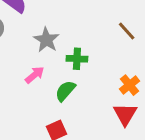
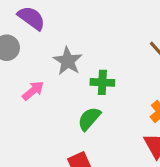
pink arrow: (35, 75) -> (33, 91), moved

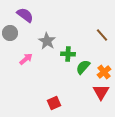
green semicircle: (89, 119) -> (83, 67), moved

